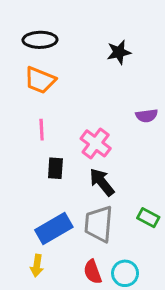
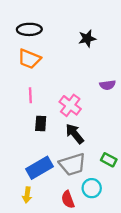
gray trapezoid: (99, 224) -> (72, 164), turned -112
cyan circle: (125, 273) -> (92, 188), moved

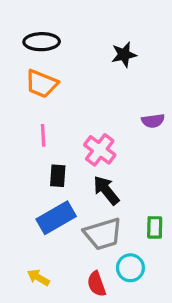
green rectangle: (109, 160) -> (155, 227), turned 63
blue rectangle: (40, 168) -> (56, 218), moved
yellow arrow: (27, 195) -> (38, 277), turned 112

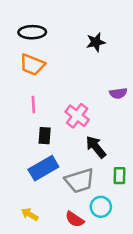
black arrow: (106, 190) -> (96, 147), moved
red semicircle: (96, 284) -> (75, 219), turned -36

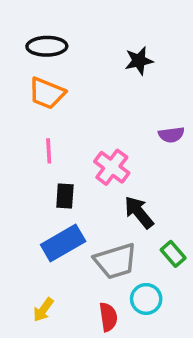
green rectangle: (120, 176) -> (173, 254), turned -42
yellow arrow: (30, 214) -> (43, 310), turned -84
red semicircle: (75, 219) -> (108, 317), turned -132

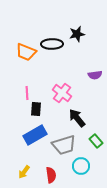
black ellipse: (47, 46) -> (52, 44), moved
pink line: (49, 151) -> (27, 93), moved
red semicircle: (108, 317) -> (51, 175), moved

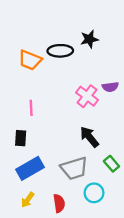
pink cross: (62, 93) -> (87, 96), moved
black rectangle: (36, 109) -> (21, 138), moved
blue rectangle: (35, 135) -> (30, 168), moved

